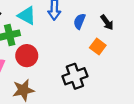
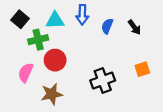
cyan triangle: (27, 16) -> (55, 20), turned -30
orange square: (98, 46) -> (142, 69), moved, turned 35

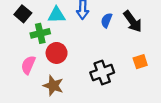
black arrow: (134, 27) -> (133, 21), size x1.5
brown star: (52, 94) -> (53, 86), turned 30

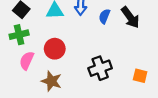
green cross: (40, 33) -> (19, 35), moved
orange square: (140, 62) -> (140, 76), moved, turned 32

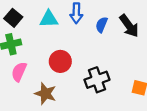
red circle: (55, 49) -> (60, 61), moved

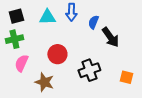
black square: (13, 18) -> (16, 16), turned 35
black arrow: (129, 26) -> (110, 37), moved

